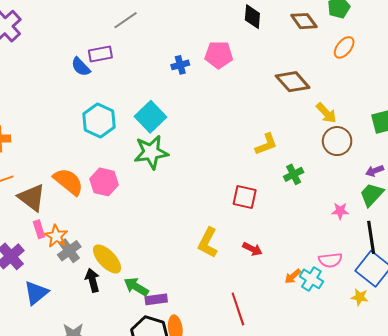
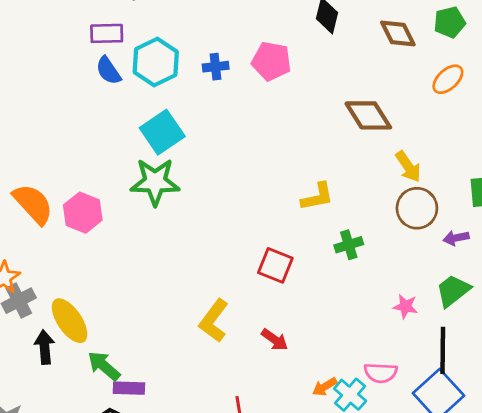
blue semicircle: (81, 67) -> (108, 71), moved
cyan hexagon: (99, 120) -> (156, 62), moved
purple arrow: (375, 171) -> (456, 238), moved

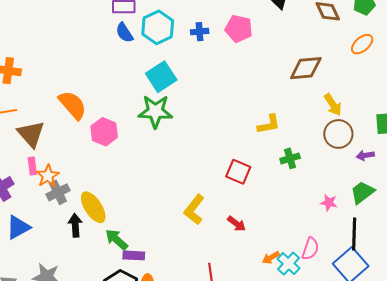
brown diamond: (368, 115) -> (306, 68), turned -64
orange semicircle: (33, 204) -> (73, 105), moved
pink semicircle: (381, 373) -> (310, 249), turned -75

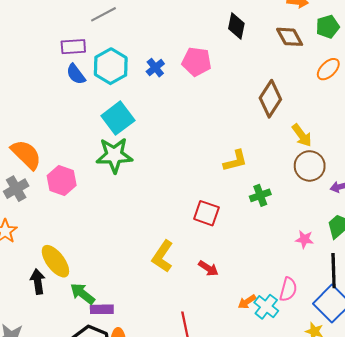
blue cross: (200, 32) -> (155, 68), turned -30
brown diamond: (306, 68) -> (270, 99), turned -48
gray cross: (58, 192) -> (16, 189), moved

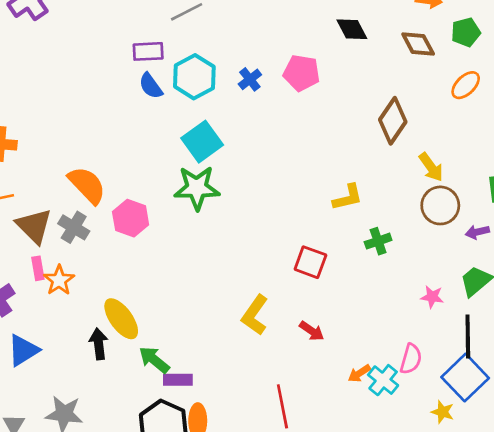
black diamond: (236, 26) -> (352, 29), turned -40
gray cross: (16, 189) -> (74, 227), turned -30

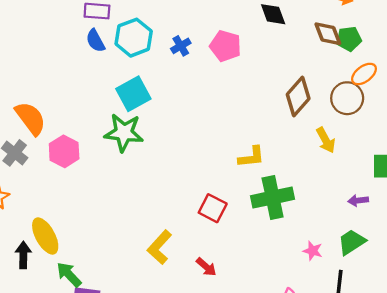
green pentagon: (466, 32) -> (349, 39), moved
brown circle: (440, 205) -> (347, 98), moved
green cross: (378, 241) -> (273, 197), size x1.8

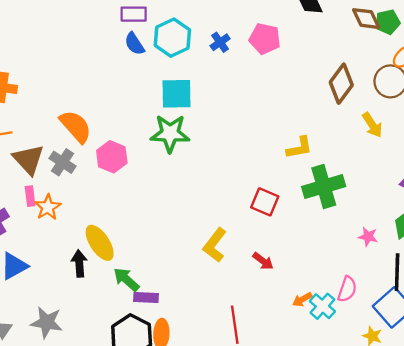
cyan square: (133, 94) -> (177, 94), turned 32

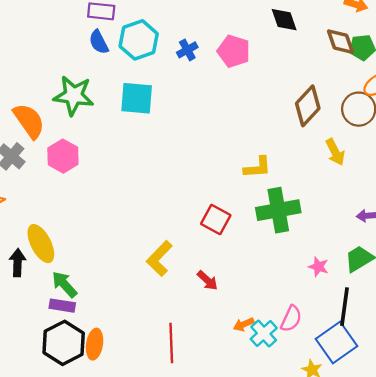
green star: (170, 133) -> (74, 96), moved
purple rectangle: (146, 298) -> (62, 306), moved

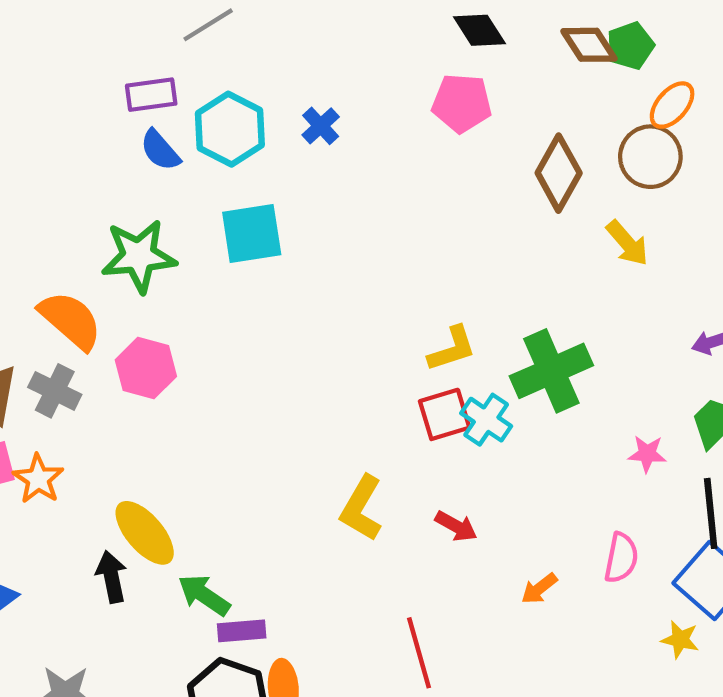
pink pentagon: (234, 51) -> (462, 103), moved
yellow L-shape: (257, 167) -> (452, 349), moved
red square: (216, 219) -> (445, 414), turned -32
purple rectangle: (62, 306) -> (242, 631), moved
cyan cross: (264, 334) -> (486, 420), moved

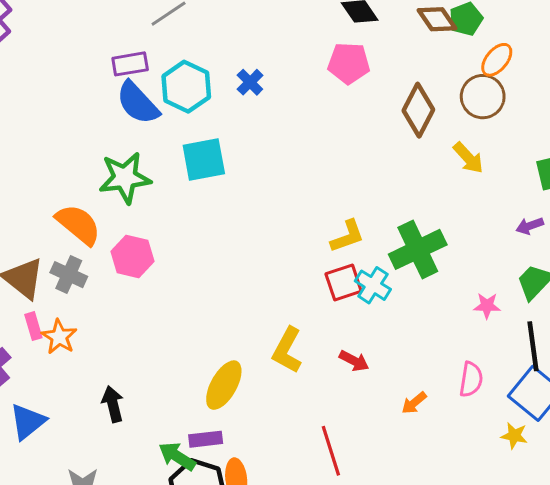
blue semicircle: (160, 150) -> (138, 103), size x1.5
yellow ellipse: (145, 533) -> (224, 385), moved, turned 72
green arrow: (204, 595) -> (177, 456), moved

